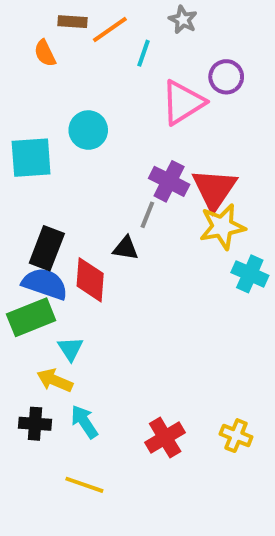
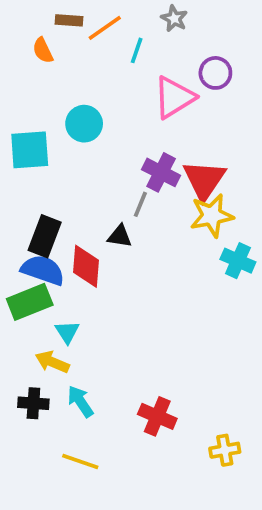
yellow cross: (236, 436) -> (225, 450), moved, turned -32
red cross: (165, 437) -> (157, 416), turned -36

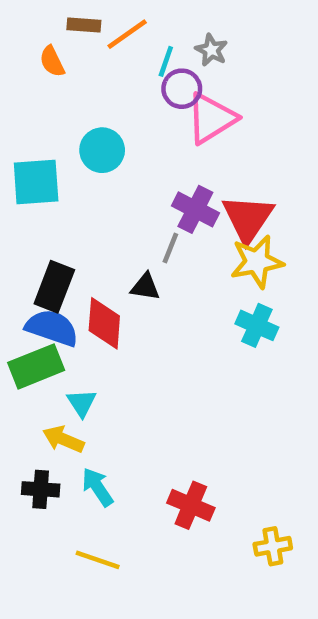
gray star: (174, 19) -> (211, 50), moved
purple circle: (215, 73) -> (182, 89), moved
cyan cross: (238, 261) -> (257, 325), moved

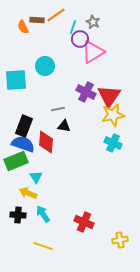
brown rectangle: (84, 25) -> (37, 20), moved
gray line: (170, 248) -> (58, 109), moved, turned 56

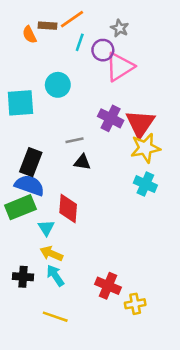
cyan line: (73, 27) -> (80, 42), moved
red diamond: (46, 142) -> (68, 208), moved
yellow arrow: (28, 193) -> (51, 254), moved
yellow cross: (120, 240) -> (135, 304), moved

